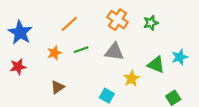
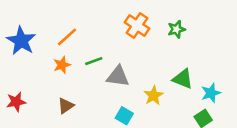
orange line: (69, 24) -> (67, 37), moved
gray triangle: (114, 52) -> (118, 76), moved
cyan star: (180, 57) -> (211, 93), moved
red star: (18, 67) -> (16, 102), moved

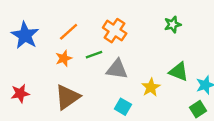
orange cross: (137, 25) -> (115, 31), moved
brown triangle: (66, 106) -> (67, 97), size x1.6

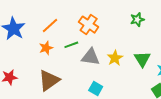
green triangle: (179, 72) -> (142, 59), turned 36
yellow star: (151, 87) -> (115, 58), moved

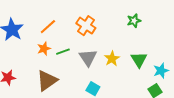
green line: (71, 45) -> (63, 52), moved
gray triangle: (91, 57) -> (88, 58), turned 48

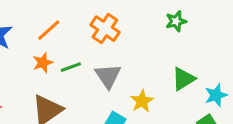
yellow star: (112, 59) -> (142, 101), moved
green triangle: (139, 60) -> (183, 79), turned 30

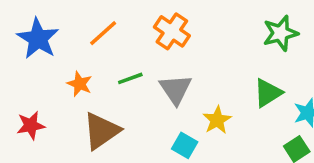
green star: (176, 21) -> (280, 33), moved, size x1.4
orange star: (43, 63) -> (80, 84), moved, turned -30

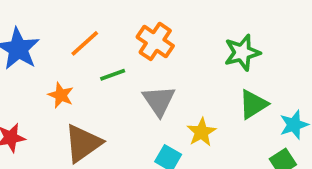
green star: (280, 33) -> (242, 53), moved
green line: (130, 78) -> (113, 75), moved

